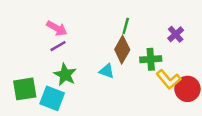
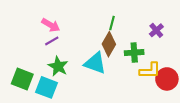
cyan triangle: (107, 71) -> (95, 63), size x1.6
yellow L-shape: (168, 79) -> (150, 71), turned -50
green square: (25, 89) -> (22, 79), turned 30

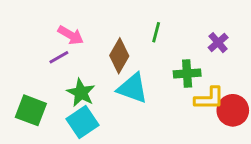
purple line: (52, 41) -> (59, 57), moved
brown diamond: (109, 44) -> (119, 56), moved
cyan square: (46, 87) -> (82, 122), moved, turned 35

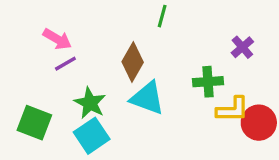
green line: (156, 32) -> (162, 16), moved
pink arrow: (71, 35) -> (57, 39), moved

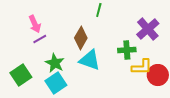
pink arrow: (57, 39) -> (35, 24), turned 36
purple cross: (242, 47) -> (148, 29), size x1.6
green square: (34, 123) -> (21, 75), turned 35

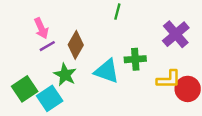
brown diamond: (81, 38) -> (76, 45), moved
green cross: (127, 50) -> (135, 59), moved
cyan square: (56, 83) -> (50, 98), moved

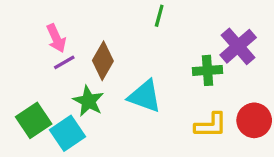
green cross: (135, 59) -> (207, 70), moved
yellow L-shape: (169, 79) -> (211, 125), moved

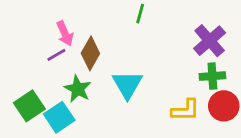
pink arrow: (56, 38) -> (65, 34), moved
green cross: (207, 70) -> (212, 76), moved
cyan triangle: (145, 96) -> (127, 85), turned 40

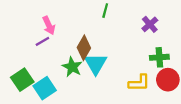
purple cross: (210, 41) -> (150, 24), moved, size x0.7
brown diamond: (90, 53) -> (84, 48), moved
green star: (78, 89) -> (72, 67), moved

